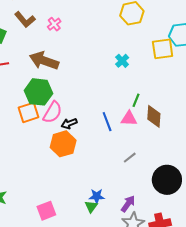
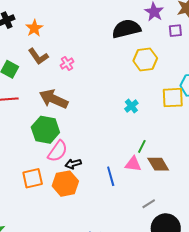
orange square: (28, 112) -> (33, 178), moved
brown diamond: (154, 116) -> (158, 164), turned -40
blue line: (107, 122) -> (111, 176), moved
gray line: (130, 158) -> (149, 204), moved

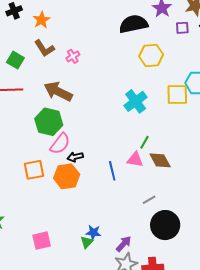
cyan cross: (131, 106) -> (136, 101), size x1.6

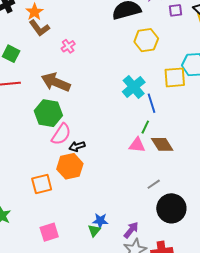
brown L-shape: (44, 48) -> (39, 28), moved
orange square: (34, 170) -> (42, 184), moved
blue line: (112, 171) -> (152, 103), moved

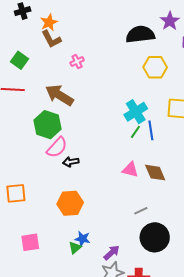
green line: (145, 127) -> (135, 132), moved
orange hexagon: (70, 166) -> (70, 203), moved
orange square: (42, 184) -> (16, 193), moved

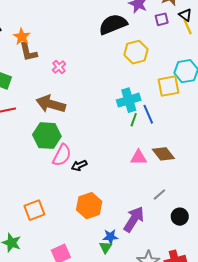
brown L-shape: (51, 39) -> (28, 52), turned 30
cyan cross: (136, 112) -> (129, 100), turned 30
black circle: (155, 237) -> (180, 217), size x0.6
purple arrow: (112, 253) -> (134, 219), moved, size x1.5

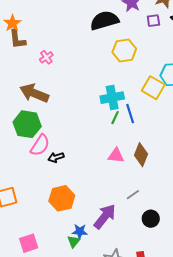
yellow square: (168, 86) -> (153, 88), turned 35
brown diamond: (163, 154) -> (141, 155), turned 55

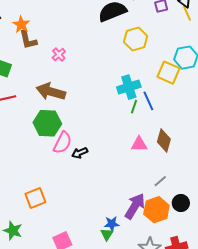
orange hexagon: (62, 198) -> (156, 210), moved

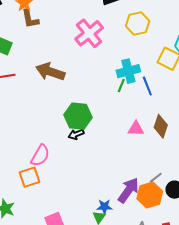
pink cross: (59, 54) -> (89, 33), moved, size x2.0
green line: (134, 107) -> (121, 86), moved
green hexagon: (47, 123) -> (78, 116), moved
pink semicircle: (62, 143) -> (40, 155), moved
gray line: (160, 181) -> (156, 178), moved

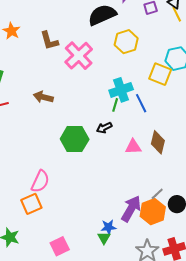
brown L-shape: (30, 19) -> (49, 41), moved
brown arrow: (50, 72) -> (43, 97), size x0.7
black arrow: (76, 134) -> (104, 128), moved

